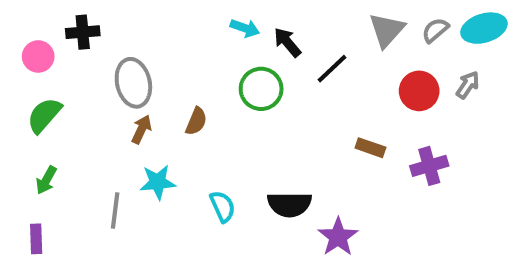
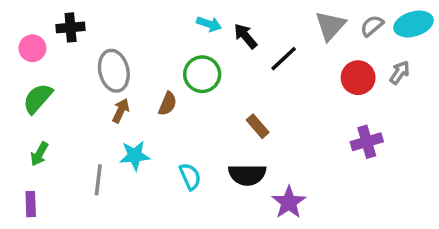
green circle: (261, 89) -> (202, 74), moved
brown rectangle: (370, 148) -> (258, 126), moved, turned 30

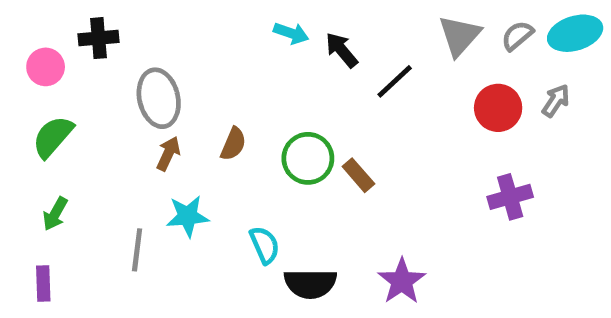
green circle: (202, 74) -> (308, 158), moved
black semicircle: (247, 175) -> (310, 284), moved

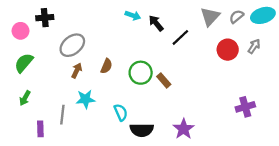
gray ellipse: (159, 98) -> (72, 45), turned 65
purple cross: (510, 197) -> (245, 107), moved
purple rectangle: (43, 284) -> (40, 129), moved

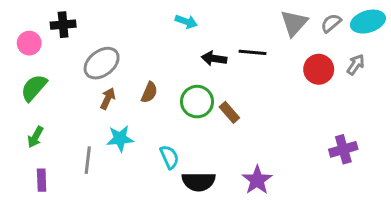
black arrow: (156, 23) -> (214, 58), moved, turned -42
black line: (180, 37) -> (252, 52), turned 48
purple rectangle: (40, 129) -> (42, 180), moved

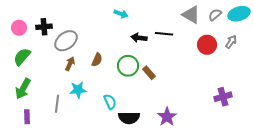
gray triangle: (294, 23) -> (191, 15), turned -42
black cross: (63, 25) -> (44, 27), moved
green arrow: (35, 137) -> (23, 89), size x1.5

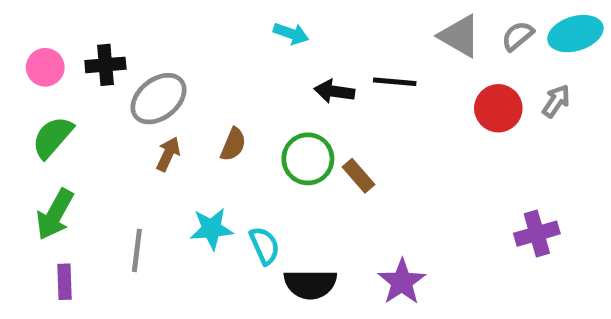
cyan star: (78, 90) -> (212, 229), moved

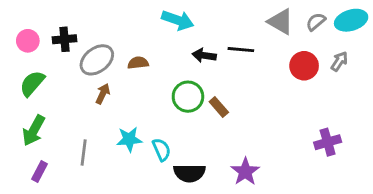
cyan arrow: (291, 34) -> (178, 20), size x1.5
brown semicircle: (233, 144) -> (138, 63), moved, turned -120
purple rectangle: (65, 282) -> (40, 172), turned 30

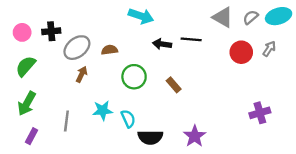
green circle: (188, 97) -> (134, 77), moved

